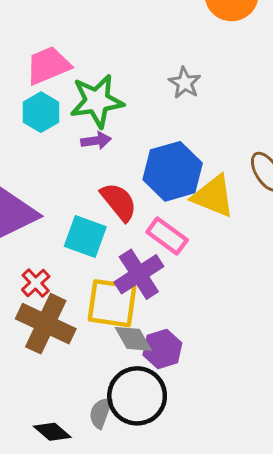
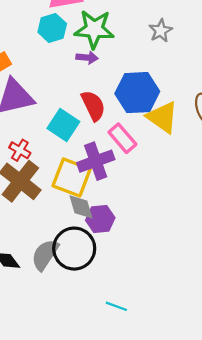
red cross: (36, 283) -> (20, 150), turned -30
gray semicircle: (101, 413) -> (45, 255), size x1.4

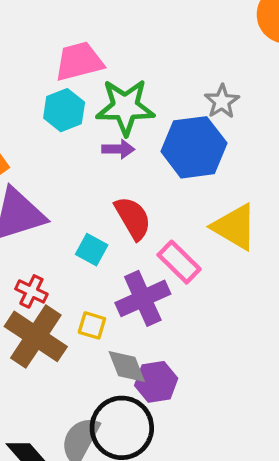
blue hexagon: (137, 93) -> (194, 147), moved
cyan square: (63, 125) -> (92, 250), size x0.7
yellow square: (72, 178) -> (92, 325), moved, size x0.5

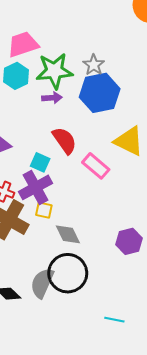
gray star: (222, 101) -> (94, 65), moved
purple cross: (143, 298) -> (35, 187), moved
purple hexagon: (156, 382) -> (129, 241), moved

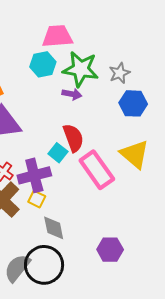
blue hexagon: (100, 93) -> (133, 103), moved, size x0.7
cyan square: (40, 162) -> (58, 153), moved
pink rectangle: (96, 166) -> (97, 170), size x1.4

